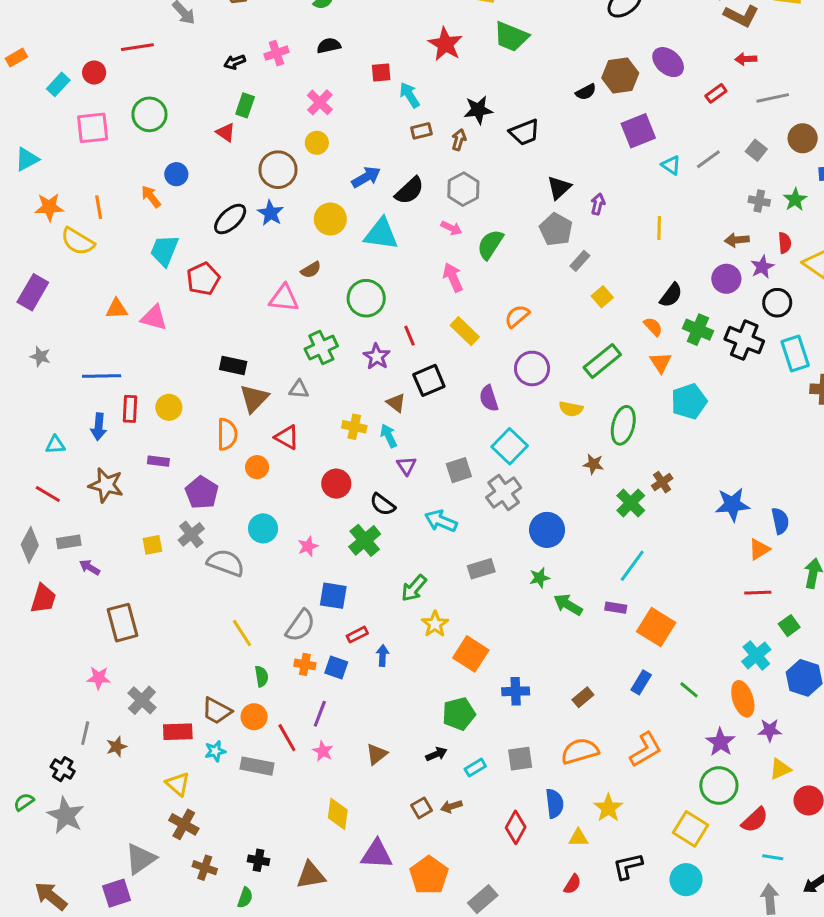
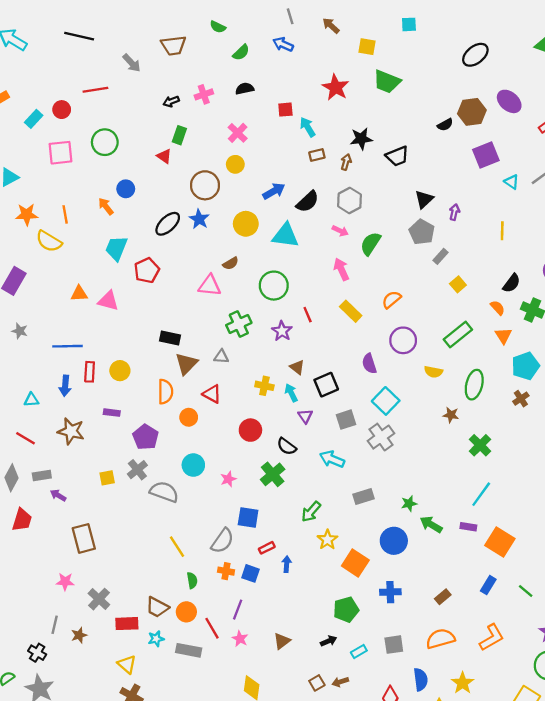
black square: (429, 380) -> (326, 385), moved
brown cross: (662, 482) -> (521, 399), moved
blue circle: (547, 530) -> (394, 541), moved

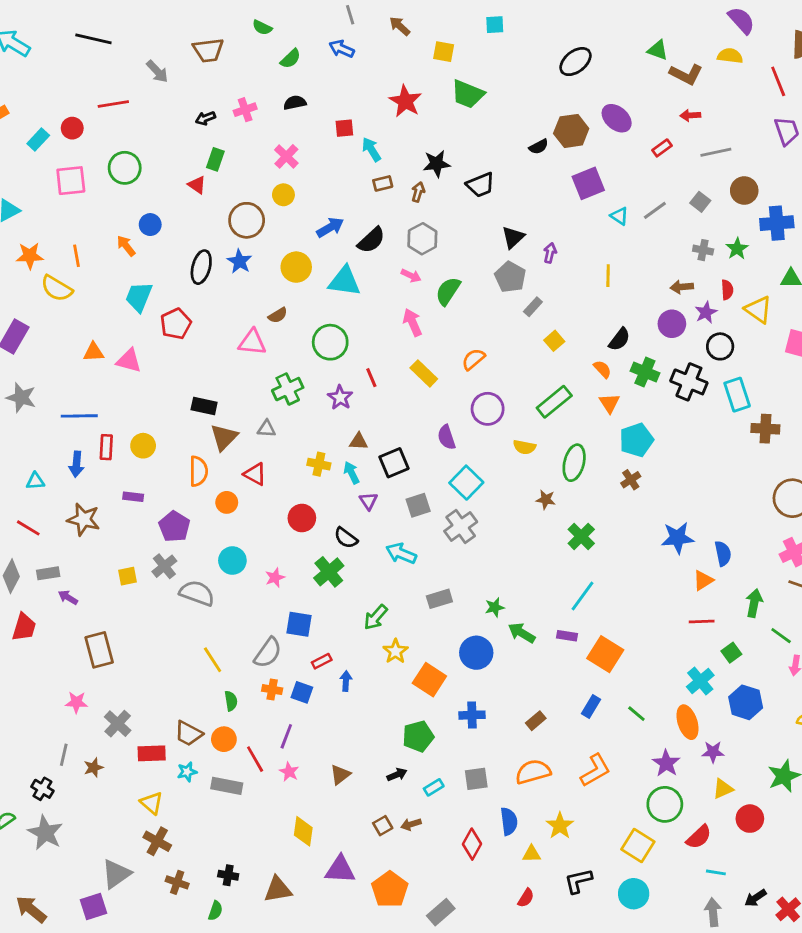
black ellipse: (168, 224) -> (201, 267), turned -32
gray star: (20, 331) -> (21, 398), size x1.5
brown triangle: (297, 367) -> (359, 441), turned -35

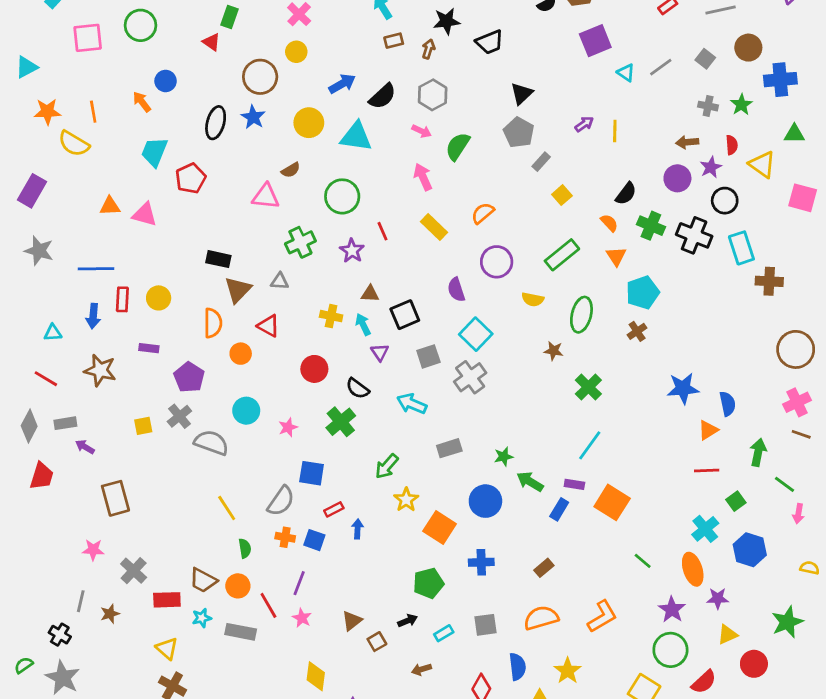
purple arrow: (550, 253) -> (584, 124), moved, turned 42
blue rectangle: (591, 707) -> (559, 509), moved
brown square: (383, 826) -> (377, 642), moved

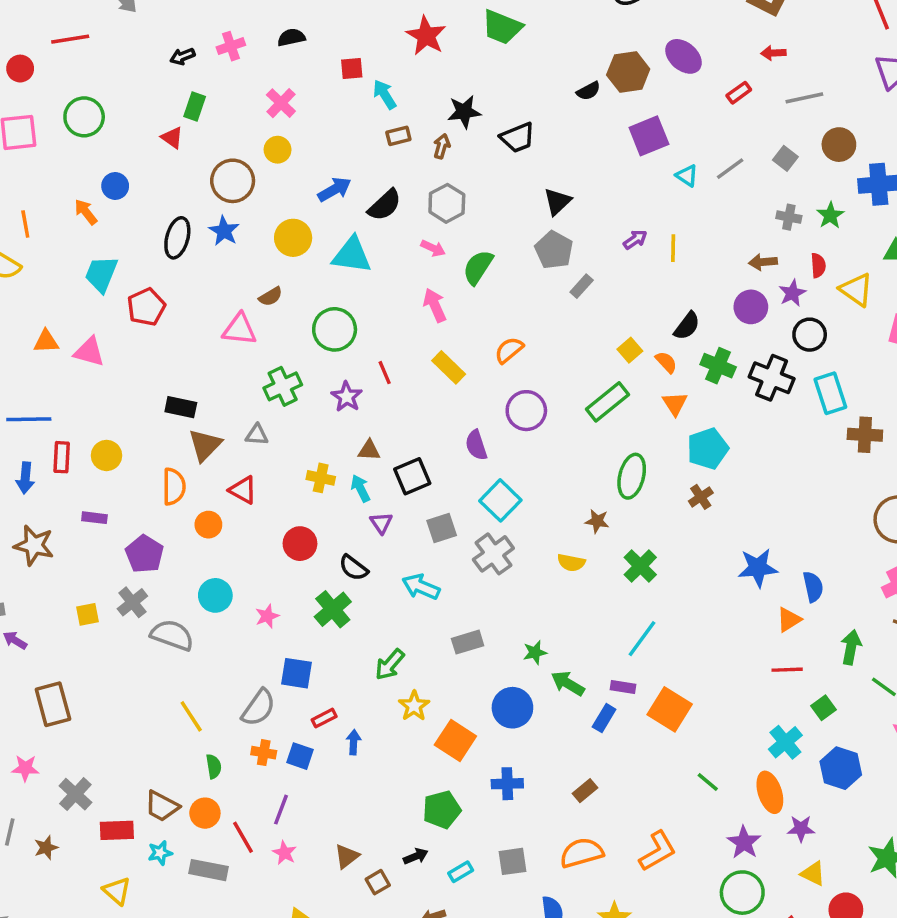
yellow square: (562, 195) -> (630, 350), moved
yellow semicircle: (533, 299) -> (571, 563), moved
yellow triangle: (727, 635) -> (813, 874), turned 50

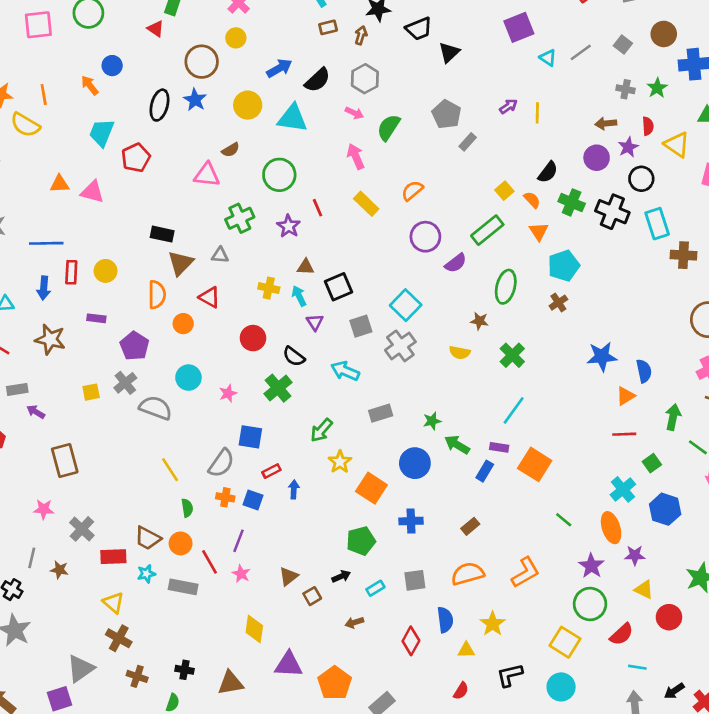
black triangle: (557, 202) -> (449, 52), moved
purple semicircle: (476, 445) -> (456, 263), moved, turned -110
brown star: (46, 848) -> (59, 570), turned 30

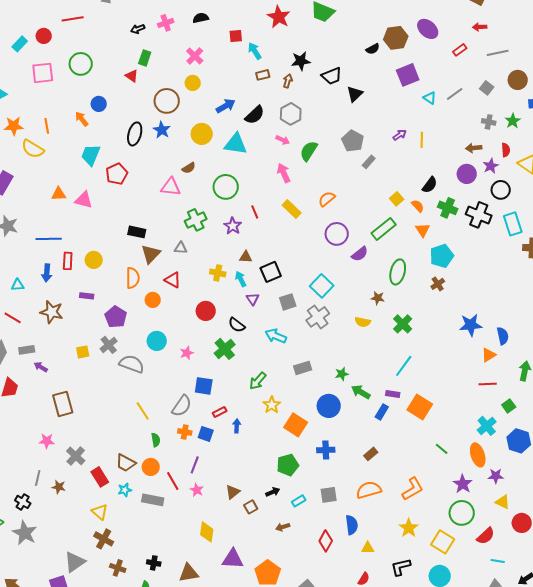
red rectangle: (113, 557) -> (100, 477), turned 60
yellow star: (493, 624) -> (409, 528), moved

